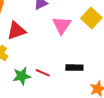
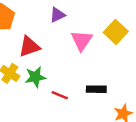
green star: (22, 76) -> (35, 77), moved

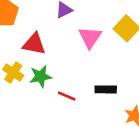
red triangle: (29, 47) -> (34, 44), turned 30

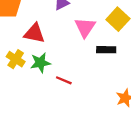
black rectangle: (106, 89) -> (106, 50), moved

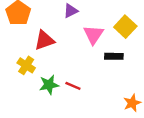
red triangle: (34, 33) -> (44, 40), turned -30
green star: (40, 63) -> (49, 85), moved

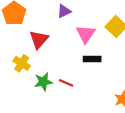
red triangle: (44, 40) -> (39, 40), turned -30
black rectangle: (114, 56) -> (92, 59), moved

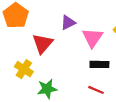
purple triangle: (64, 11) -> (68, 23), moved
red line: (66, 83) -> (96, 90), moved

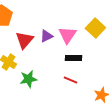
purple triangle: (68, 23) -> (46, 36), moved

